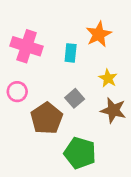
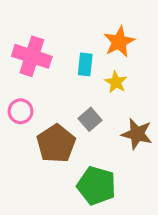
yellow star: (108, 78) -> (116, 82), moved

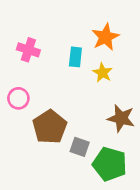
pink cross: (32, 56) -> (28, 50), size x0.7
gray square: (90, 119) -> (80, 147), moved, turned -30
green pentagon: (96, 186) -> (110, 164), moved

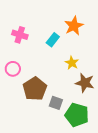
cyan rectangle: (75, 57) -> (53, 40), turned 32
yellow star: (103, 73) -> (72, 63), moved

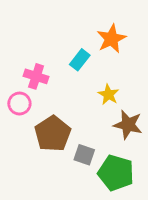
pink cross: (20, 35) -> (36, 76), moved

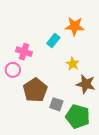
orange star: (111, 39) -> (75, 26), turned 30

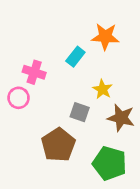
brown pentagon: (35, 90) -> (58, 145), moved
gray square: (56, 104) -> (80, 112), moved

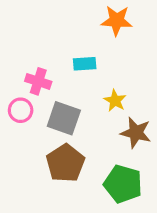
orange star: (105, 37) -> (117, 21), moved
cyan rectangle: (75, 57) -> (85, 64), turned 48
gray square: (80, 112) -> (64, 118), moved, size x1.5

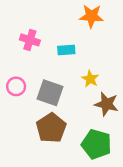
pink cross: (38, 81) -> (30, 40), moved

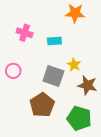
gray square: (50, 93) -> (53, 76), moved

